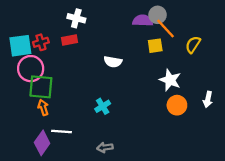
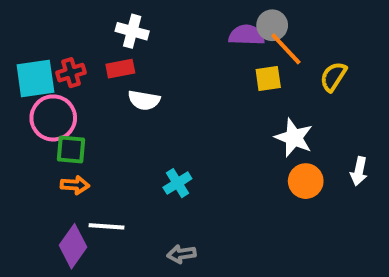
white semicircle: (113, 62) -> (144, 100), moved
green square: (41, 87) -> (71, 150), size x0.7
orange arrow: (43, 107) -> (75, 185), turned 112

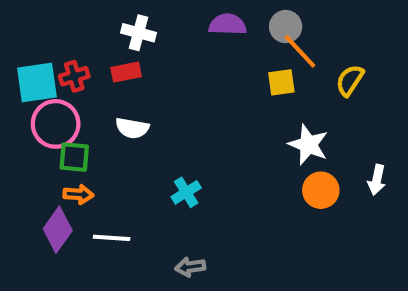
purple semicircle: (247, 35) -> (228, 24), moved
white semicircle: (144, 100) -> (132, 128), moved
purple diamond: (73, 246) -> (58, 230), moved

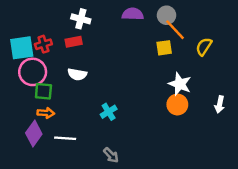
orange circle: (321, 190) -> (177, 105), moved
gray arrow: (190, 267) -> (111, 155), turned -126

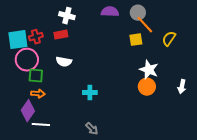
cyan cross: (109, 112) -> (90, 93), turned 32
white line: (65, 138) -> (41, 125), moved

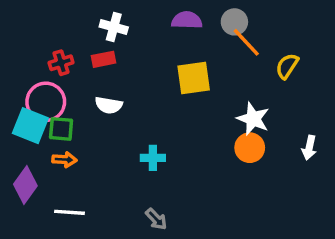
cyan square: (18, 40) -> (30, 126), moved, turned 30
yellow square: (136, 40) -> (194, 78), moved, size x1.5
purple diamond: (28, 111) -> (25, 185), moved

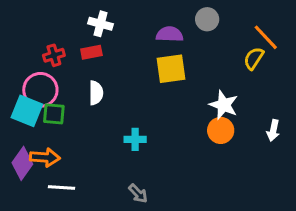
purple semicircle: (187, 20) -> (170, 34), moved
orange line: (246, 42) -> (266, 37), moved
white semicircle: (109, 105) -> (96, 93), turned -100
orange arrow: (64, 160) -> (45, 157), moved, size x1.4

